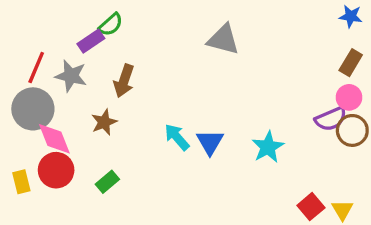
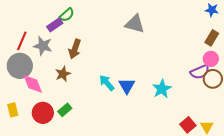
red circle: (56, 170) -> (43, 113), moved

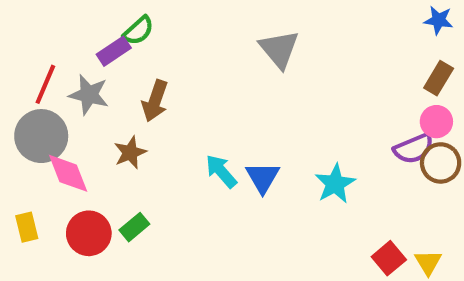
gray triangle: (135, 24) -> (279, 49), turned 35

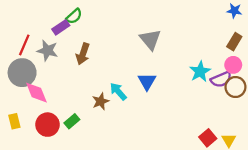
gray triangle: (279, 49) -> (150, 39), moved
brown star: (130, 153) -> (101, 101), moved
blue triangle: (263, 177) -> (147, 81), moved
cyan star: (335, 184) -> (200, 72), moved

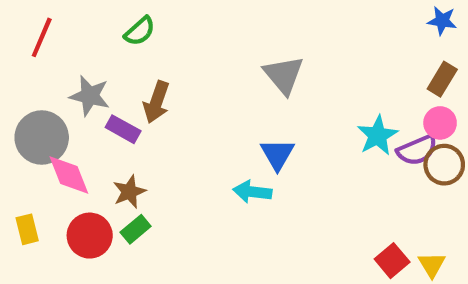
purple rectangle: (61, 27) -> (123, 129), moved, turned 63
red line: (24, 45) -> (42, 37), moved
cyan arrow: (118, 91) -> (252, 192), moved, turned -42
brown star: (101, 101) -> (129, 192), moved

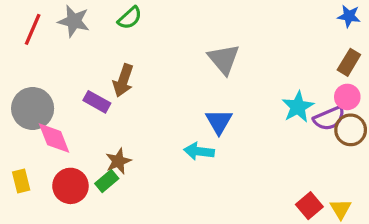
green semicircle: (140, 31) -> (130, 18), moved
gray star: (90, 96) -> (74, 21), moved
brown star: (129, 192) -> (118, 161), moved

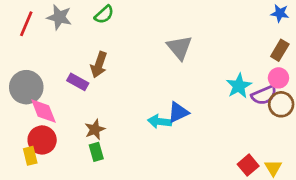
blue triangle: (219, 122) -> (178, 112), moved, turned 35
yellow rectangle: (21, 181) -> (30, 156), moved
green rectangle: (107, 181) -> (96, 152), moved, turned -66
red circle: (70, 186) -> (42, 140), moved

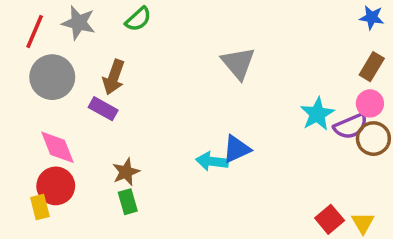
brown arrow: (99, 65) -> (114, 77), moved
gray circle: (26, 87) -> (52, 77), moved

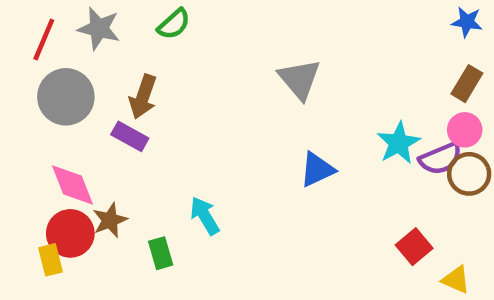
blue triangle: (237, 149) -> (317, 170), moved
cyan arrow: (212, 161) -> (205, 216), moved, turned 52
brown star: (126, 172) -> (110, 220), moved
red square: (330, 219) -> (414, 247), moved
yellow triangle: (363, 223) -> (456, 280), turned -35

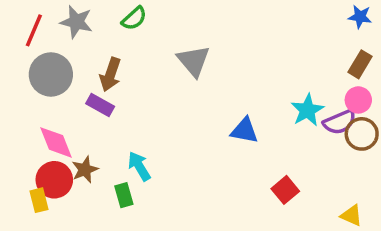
gray triangle: (299, 79) -> (194, 61), moved
blue triangle: (317, 170) -> (245, 131), turned 36
cyan arrow: (205, 216) -> (139, 166), moved
red square: (414, 247) -> (285, 190), moved

